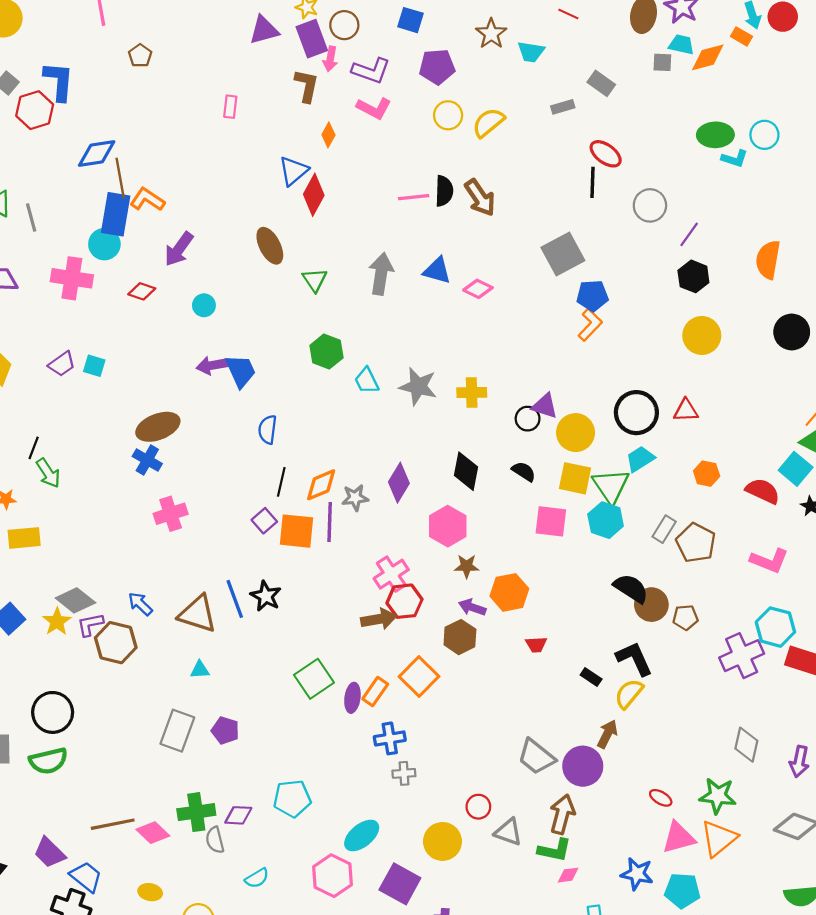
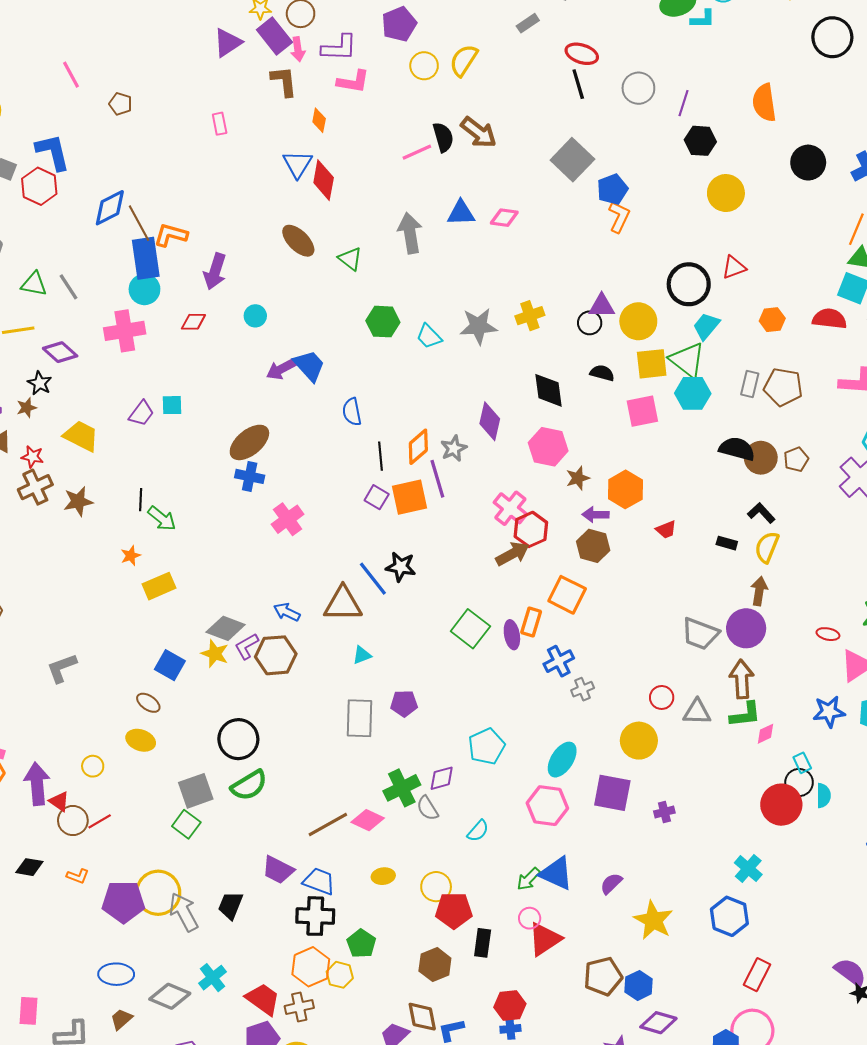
black L-shape: (634, 659) -> (761, 513), size x0.7

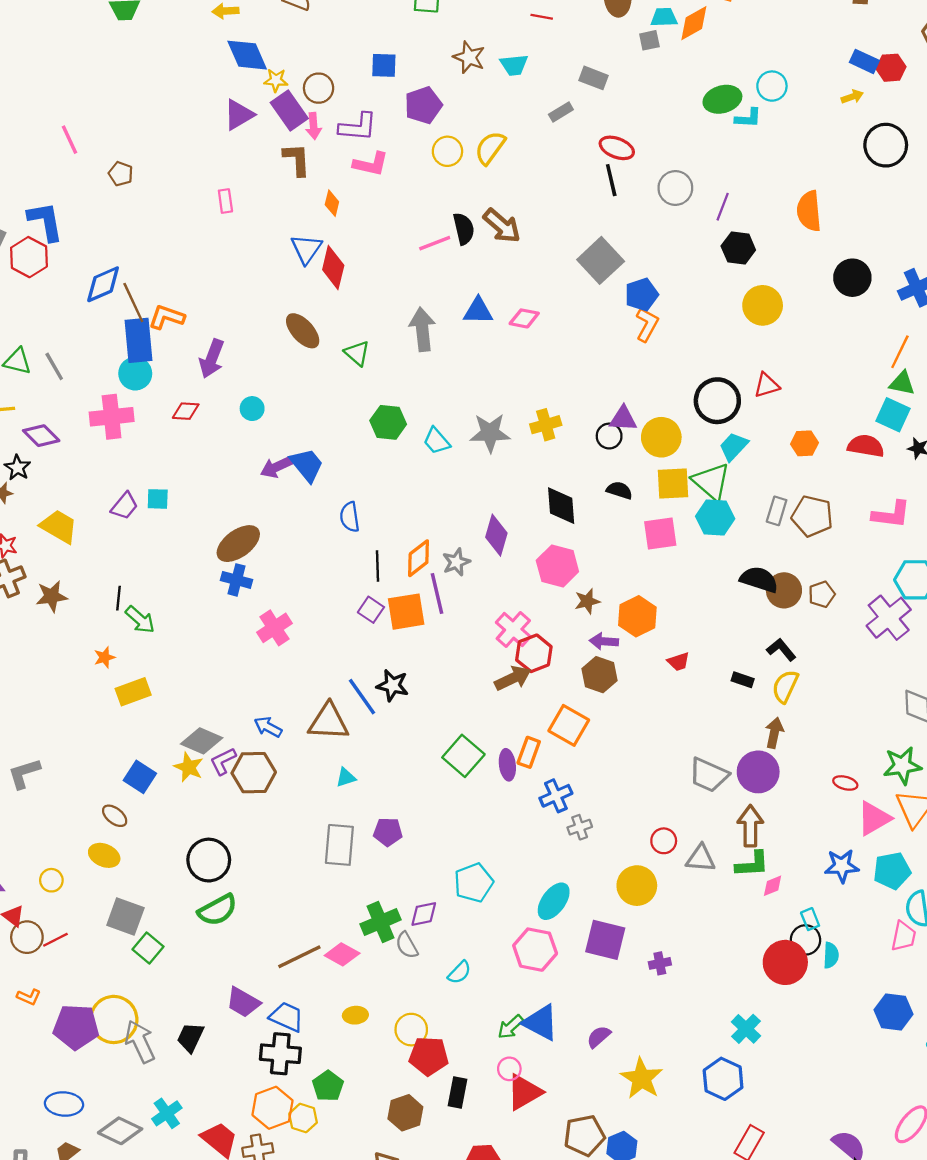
gray square: (196, 791) -> (125, 916), moved, turned 36

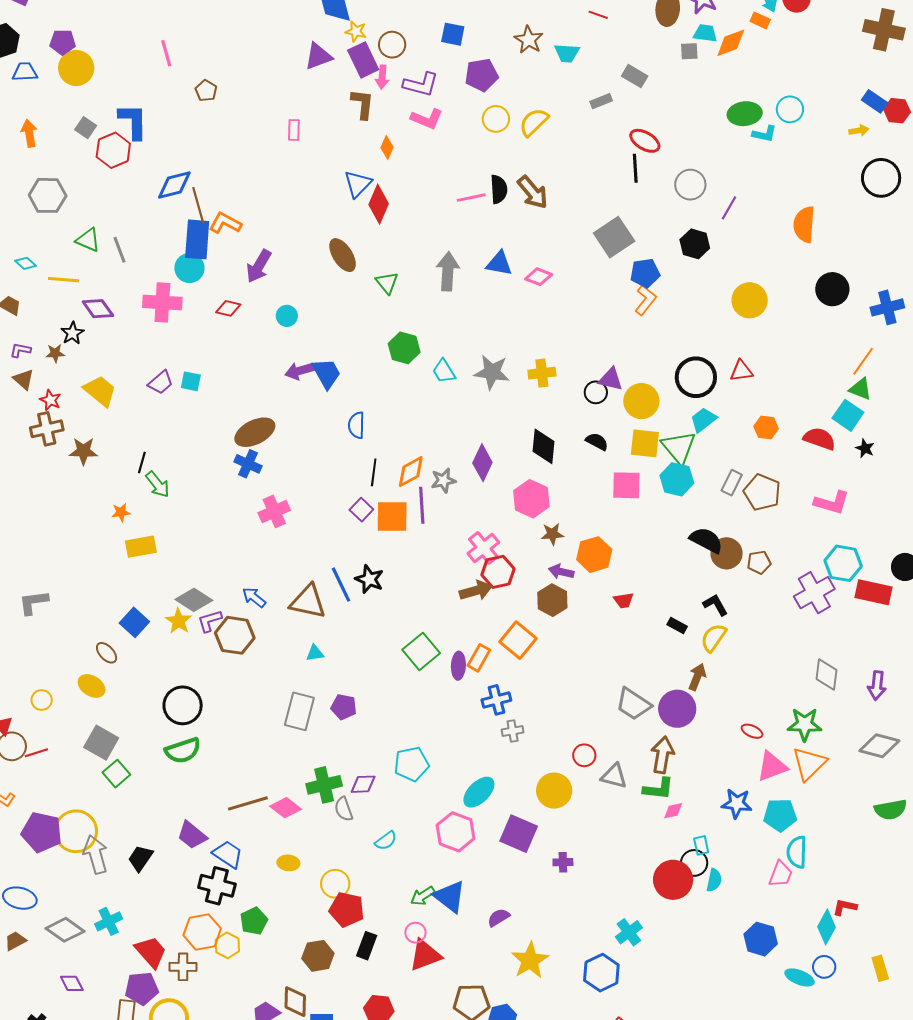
black hexagon: (738, 248) -> (695, 244), moved

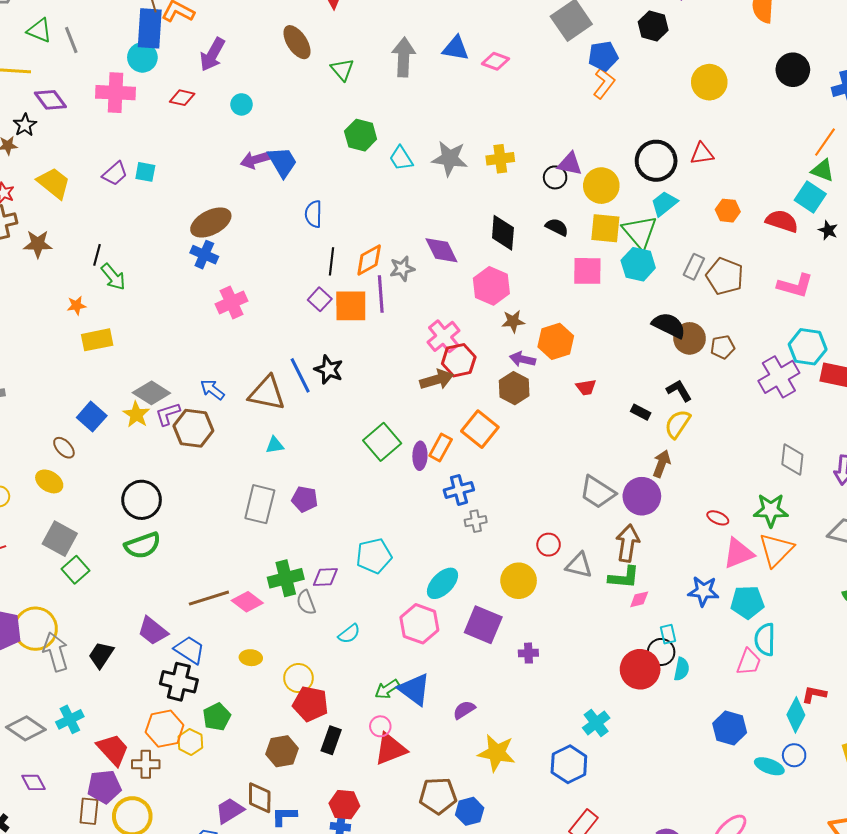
purple diamond: (482, 463) -> (441, 250), turned -51
yellow star: (530, 960) -> (497, 753), turned -30

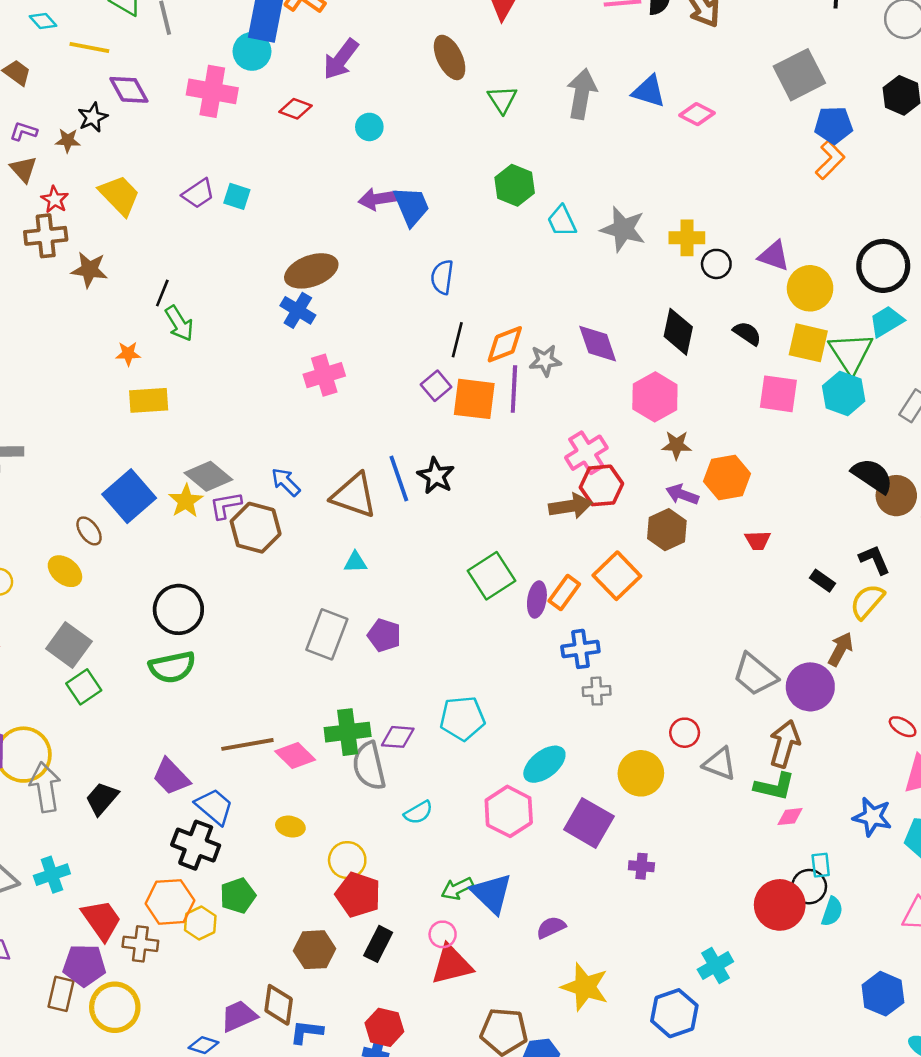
black circle: (555, 177) -> (716, 264), moved
blue square: (92, 417) -> (129, 496), size x1.4
gray semicircle: (306, 602) -> (369, 766), size x1.5

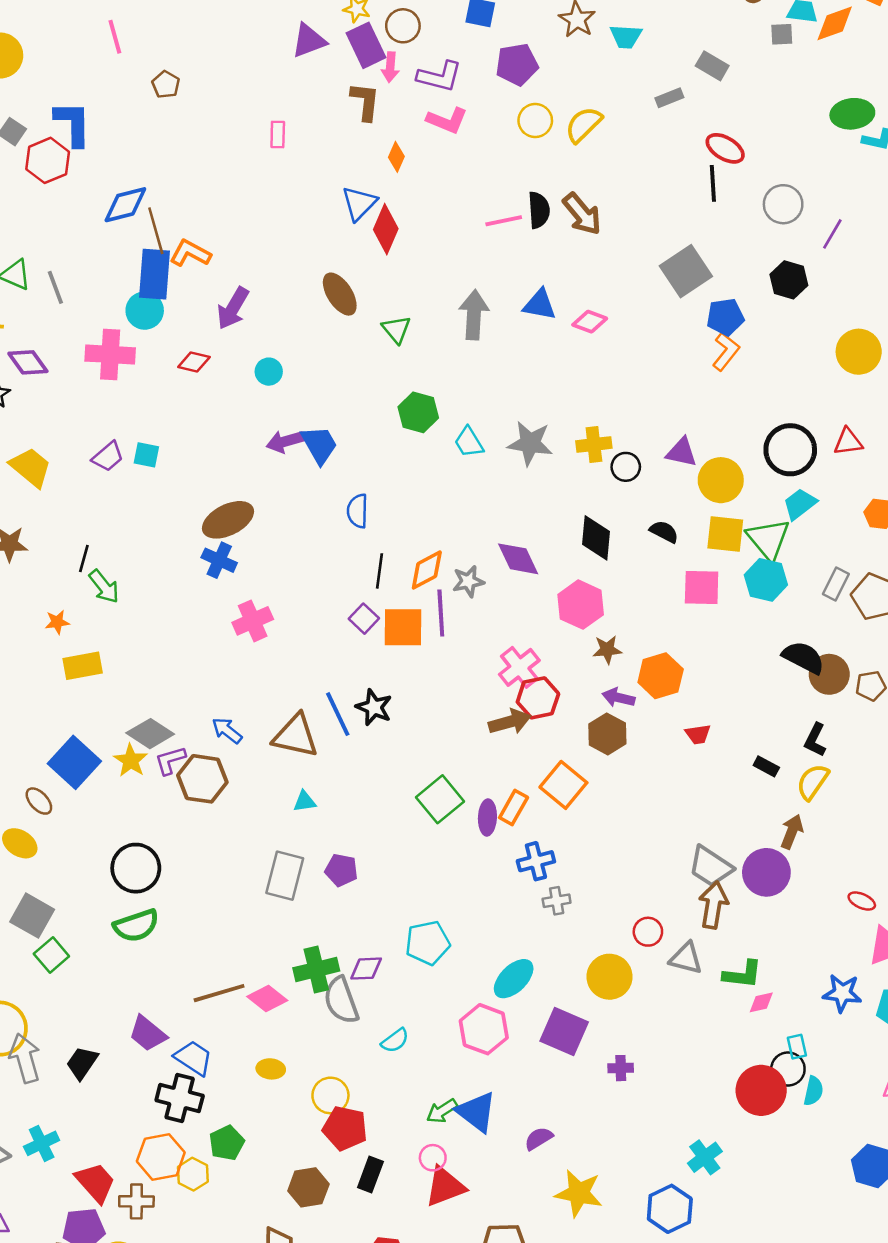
black L-shape: (875, 560) -> (815, 740), turned -124
brown arrow: (785, 744) -> (713, 905), moved

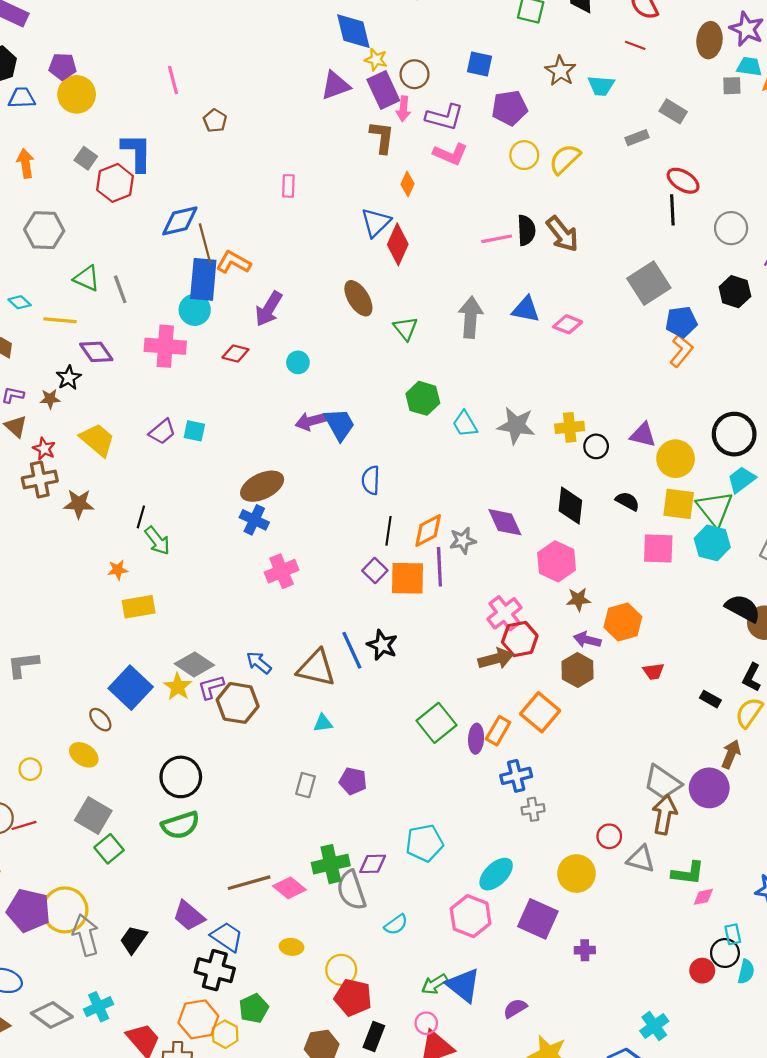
pink rectangle: (278, 135) -> (288, 186), moved
gray rectangle: (285, 876) -> (306, 785), size x0.6
red circle: (761, 1090) -> (702, 971), size x0.6

